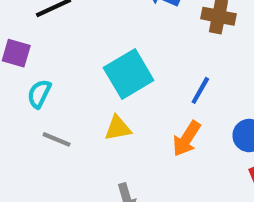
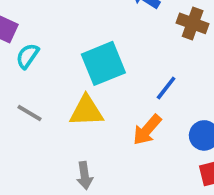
cyan semicircle: (39, 94) -> (27, 56), moved
yellow triangle: (118, 128) -> (86, 111), size x1.4

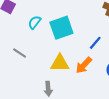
cyan semicircle: (27, 56) -> (34, 22), moved
yellow triangle: (86, 111) -> (60, 63), moved

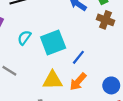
blue line: (95, 43) -> (78, 57), moved

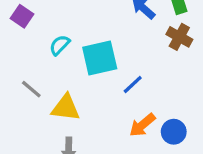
yellow triangle: (53, 80) -> (66, 108), moved
orange arrow: (78, 82) -> (142, 125), moved

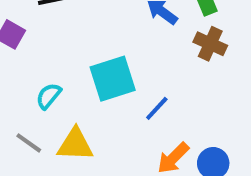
cyan semicircle: (60, 45) -> (49, 96), moved
gray line: (31, 89) -> (29, 143), moved

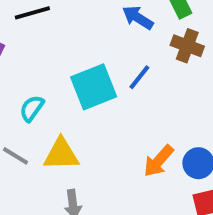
blue line: (157, 108) -> (139, 77), moved

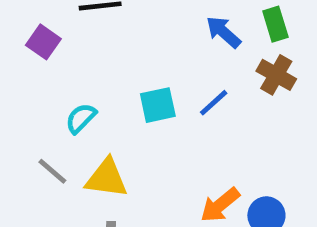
cyan square: (94, 87) -> (158, 105), size x0.7

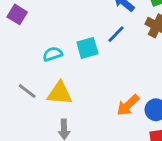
blue line: (214, 103) -> (116, 34), moved
cyan semicircle: (81, 118) -> (53, 54), moved, turned 30

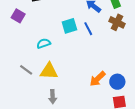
blue line: (116, 34) -> (88, 29), turned -72
cyan square: (87, 48) -> (69, 26), moved

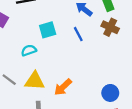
cyan square: (69, 26) -> (48, 30), moved
orange arrow: (98, 79) -> (63, 87), moved

